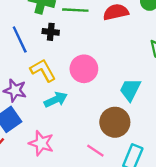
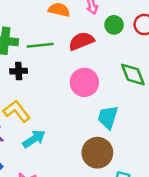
pink circle: (84, 69) -> (84, 82), moved

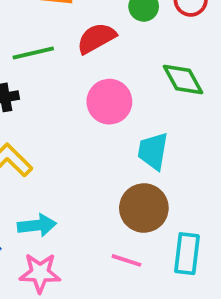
cyan arrow: (34, 139) -> (37, 225), moved, turned 35

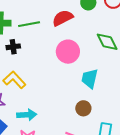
brown circle: (144, 208) -> (83, 108), size x0.6

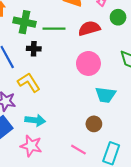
cyan trapezoid: (90, 79) -> (106, 95), turned -105

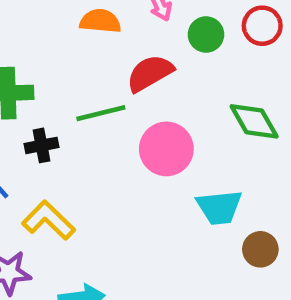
green line: (54, 29) -> (101, 113), moved
brown circle: (94, 124) -> (260, 249), moved

